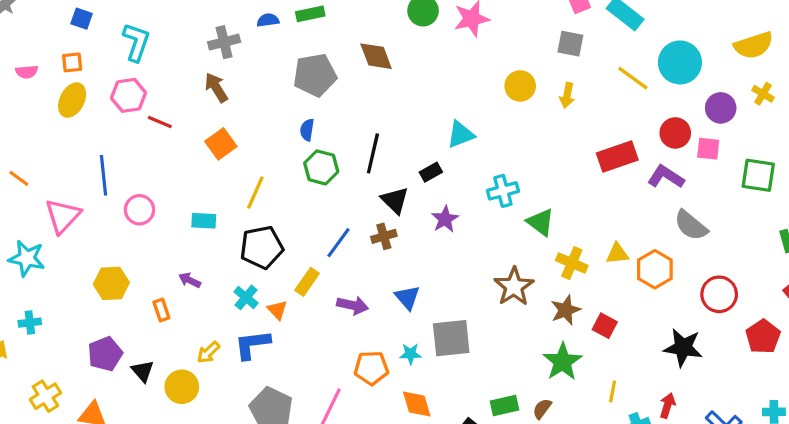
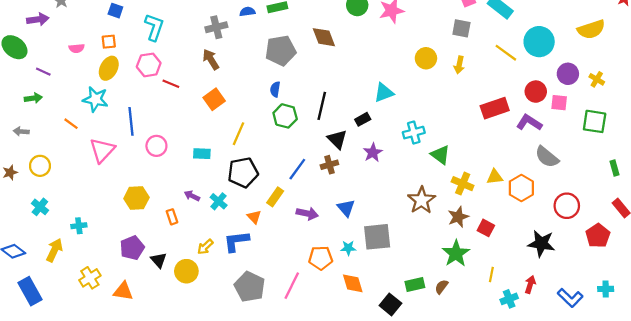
yellow cross: (763, 94) -> (597, 79), moved
cyan star: (27, 258) -> (95, 99), moved
cyan cross: (246, 297) -> (219, 201), moved

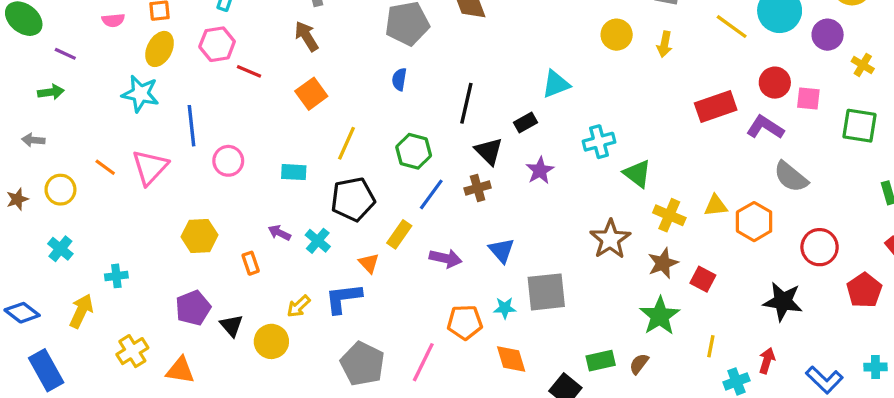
purple circle: (568, 74) -> (828, 35), moved
green hexagon: (285, 116) -> (414, 151), moved
orange line: (71, 124) -> (105, 167), moved

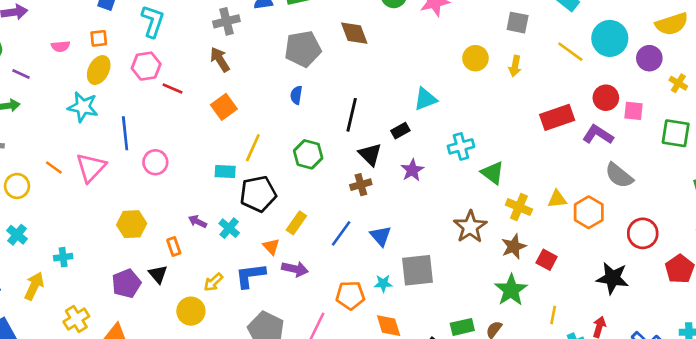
cyan rectangle: (294, 172) -> (225, 171), moved
blue line: (431, 194) -> (341, 233), moved
purple arrow: (446, 258) -> (295, 269), moved
black triangle: (231, 325) -> (158, 274), moved

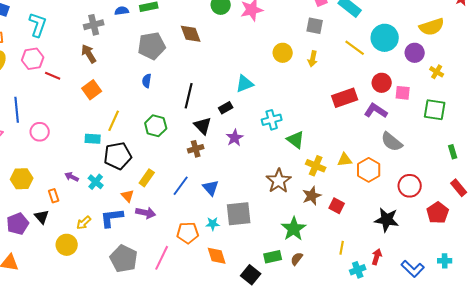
green star: (511, 290) -> (294, 229), moved

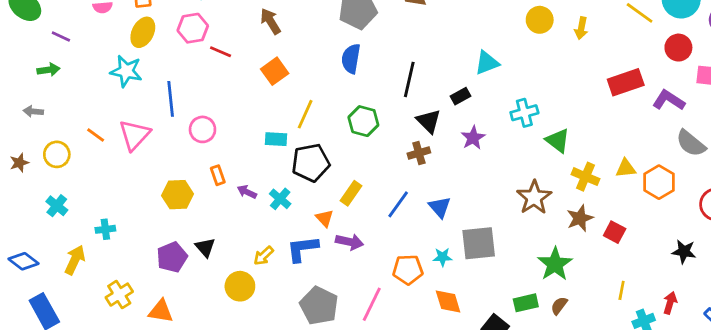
blue semicircle: (147, 81) -> (351, 59), size x1.5
red circle: (382, 83) -> (678, 48), moved
orange rectangle: (54, 196) -> (218, 175), moved
black star: (387, 220) -> (684, 252), size x0.7

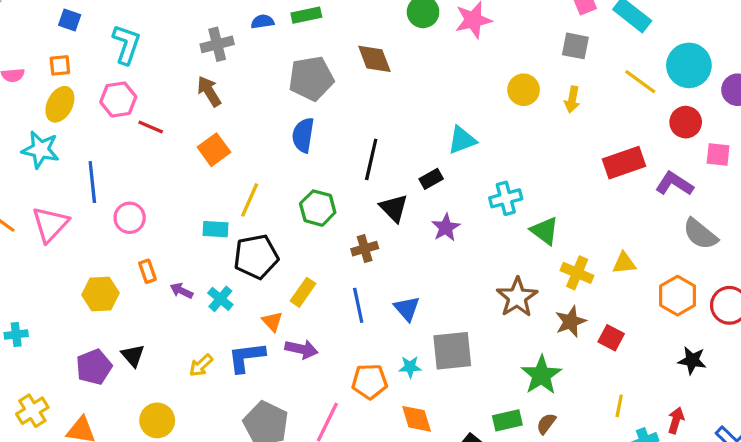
brown cross: (419, 153) -> (365, 249), moved
orange hexagon: (659, 182) -> (678, 296), moved
blue line: (398, 204) -> (358, 305), turned -48
yellow circle: (240, 286) -> (157, 420), moved

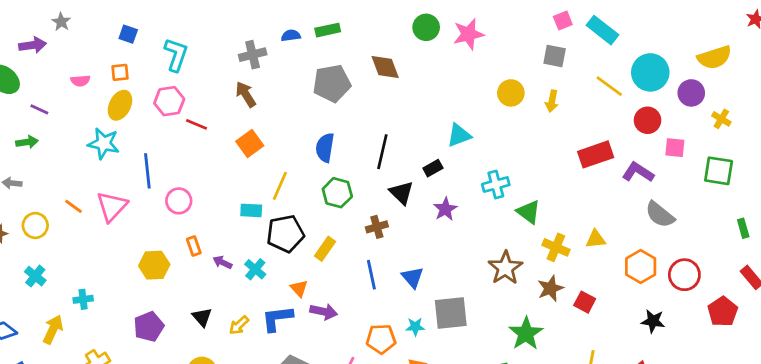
blue semicircle: (303, 135) -> (325, 148), moved
yellow rectangle: (303, 292) -> (325, 249), moved
black triangle: (133, 356) -> (202, 317), moved

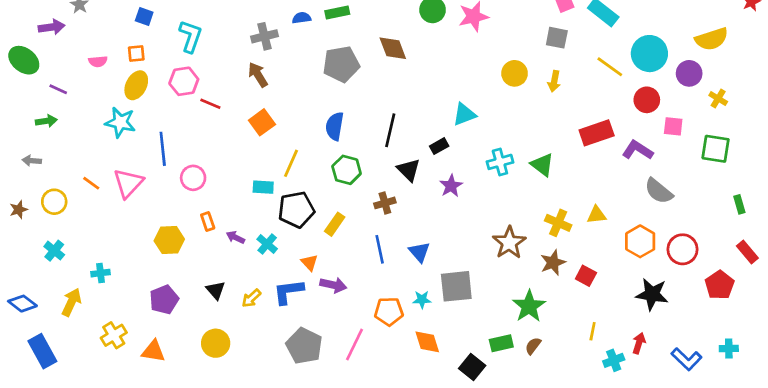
green triangle: (529, 212) -> (542, 165), moved
black star: (653, 321) -> (652, 294), size x1.4

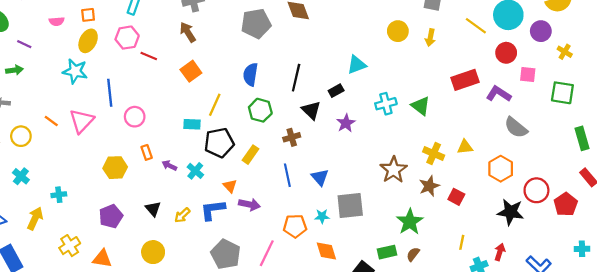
green rectangle: (739, 204) -> (582, 138), size x1.5
red circle: (683, 249) -> (536, 190), moved
cyan cross: (729, 348) -> (582, 249), moved

